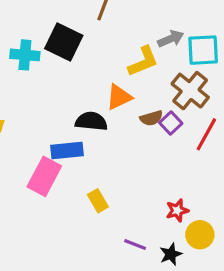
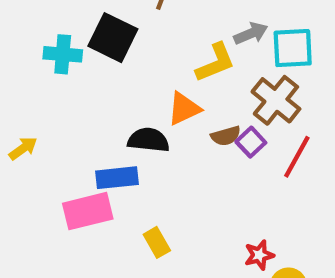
pink rectangle: (44, 176) -> (88, 211), turned 48

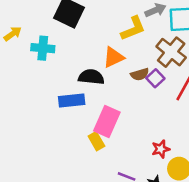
cyan cross: (63, 54) -> (43, 48), moved
yellow arrow: (23, 148) -> (13, 34), moved
pink rectangle: (88, 211) -> (107, 121), moved, turned -52

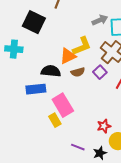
yellow L-shape: (133, 28) -> (82, 46), moved
brown semicircle: (140, 74) -> (78, 72), moved
pink rectangle: (107, 121) -> (63, 105), turned -55

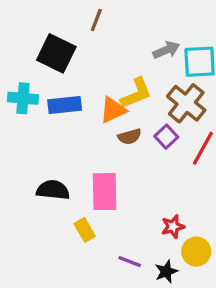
black semicircle: (51, 71) -> (53, 190), moved
blue rectangle: (36, 89) -> (65, 105), moved
pink rectangle: (63, 105) -> (105, 192), turned 30
yellow rectangle: (55, 120) -> (85, 230), moved

